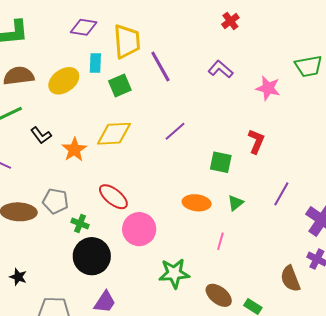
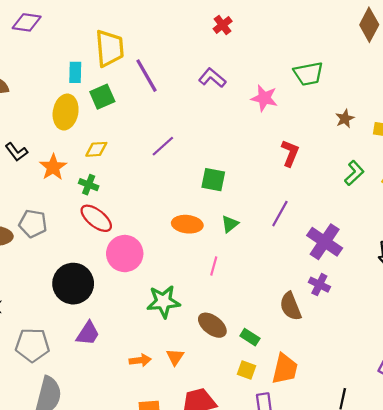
purple diamond: (84, 27) -> (27, 22), moved
yellow ellipse: (64, 81) -> (66, 112), moved, turned -44
yellow diamond: (114, 134) -> (96, 149), size x0.6
red L-shape: (256, 141) -> (290, 153), moved
green cross: (80, 223) -> (89, 185), moved

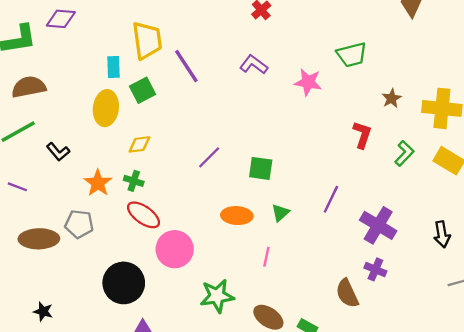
purple line: (163, 146) -> (209, 157), moved
red L-shape: (290, 153) -> (362, 135), moved
orange star: (53, 167) -> (98, 183), moved

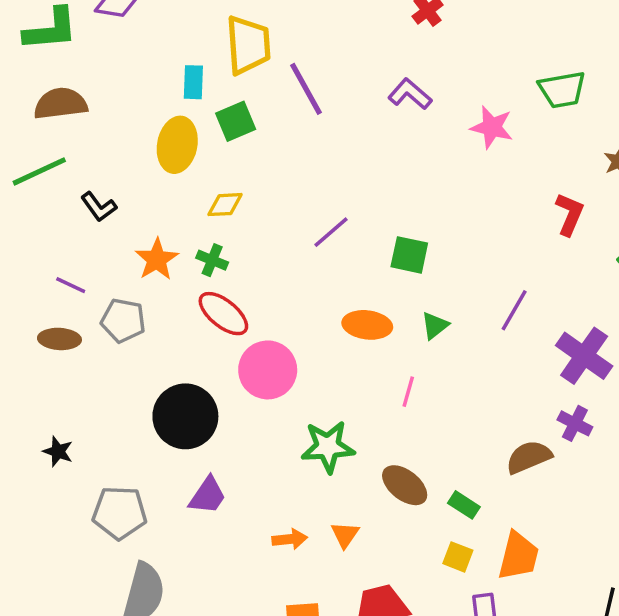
purple line: (17, 187) -> (71, 285), moved
brown ellipse: (39, 239) -> (59, 339), size x0.7
brown semicircle: (347, 293) -> (529, 457), turned 88

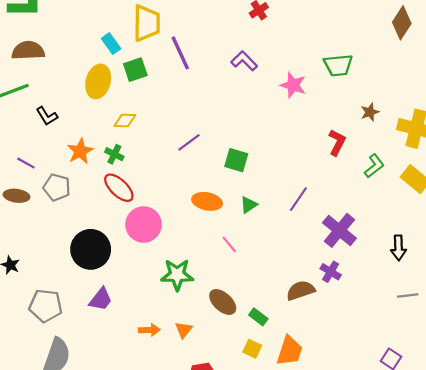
cyan rectangle: (193, 82) -> (111, 44), turned -42
pink line: (408, 392) -> (229, 244), turned -60

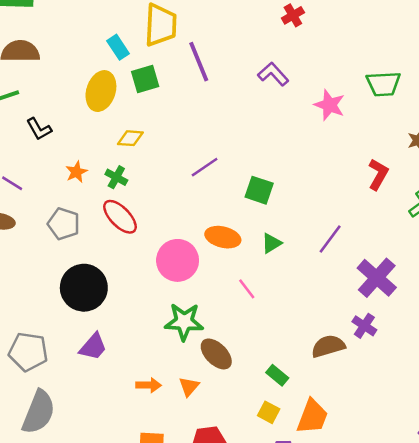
orange star: (80, 151) -> (76, 172), size x0.7
gray pentagon: (57, 187) -> (64, 224), moved
pink circle: (144, 225) -> (178, 260), moved
brown ellipse: (223, 302) -> (216, 354), moved

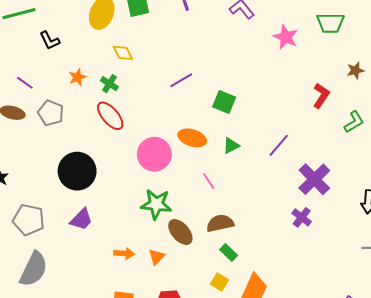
yellow diamond: (130, 138) -> (123, 53), turned 55
gray pentagon: (64, 224) -> (51, 113), moved
brown semicircle: (328, 346) -> (220, 223), moved

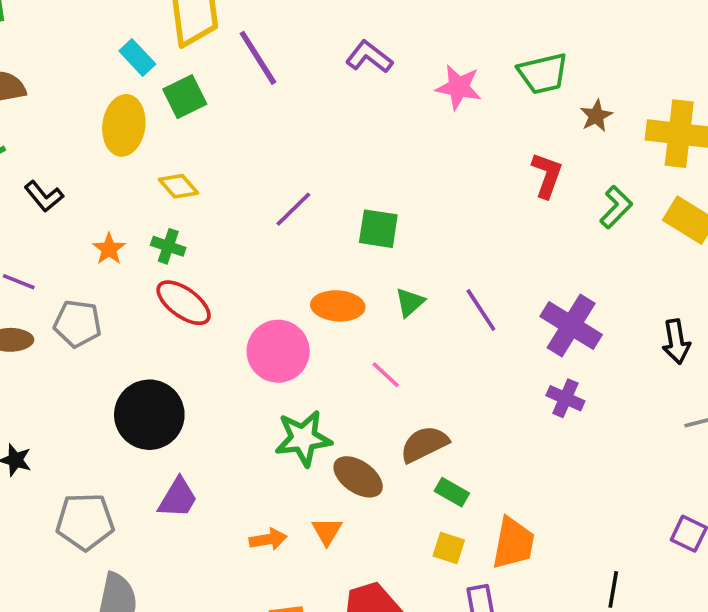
green trapezoid: (330, 23) -> (543, 73), moved
purple line: (279, 145) -> (481, 310), moved, turned -60

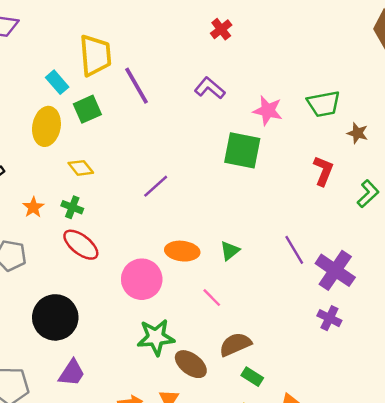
brown star: (596, 116) -> (357, 133), turned -30
green square: (378, 229) -> (242, 150), moved, size x1.4
purple line: (481, 310) -> (294, 250), moved

